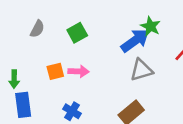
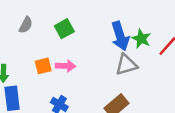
green star: (150, 26) -> (141, 39), moved
blue arrow: (135, 41) -> (120, 36), turned 108

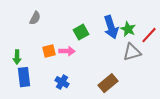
green square: (64, 29) -> (81, 32), moved
gray triangle: (126, 65) -> (132, 52), moved

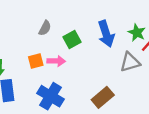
gray semicircle: (35, 18) -> (45, 28), moved
green star: (128, 29) -> (137, 33), moved
blue cross: (62, 82) -> (50, 96), size x1.6

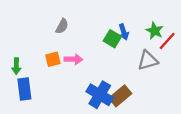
blue arrow: (106, 34) -> (124, 32), size x0.6
green square: (72, 39) -> (112, 39), moved, turned -30
blue cross: (50, 96) -> (100, 95), moved

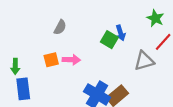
green star: (155, 31) -> (155, 18), moved

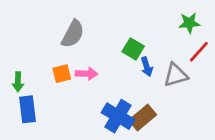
green star: (155, 18) -> (189, 23), turned -30
gray semicircle: (60, 27) -> (73, 34), size x1.5
blue arrow: (121, 33) -> (147, 67), moved

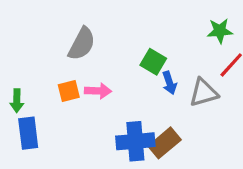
blue cross: (118, 116) -> (135, 141), turned -36

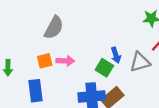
green square: (153, 62) -> (104, 68), moved
blue rectangle: (28, 133) -> (35, 91), moved

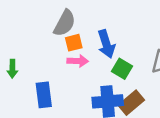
blue arrow: (116, 55) -> (106, 44), moved, size x1.5
orange square: (45, 61) -> (74, 43), moved

